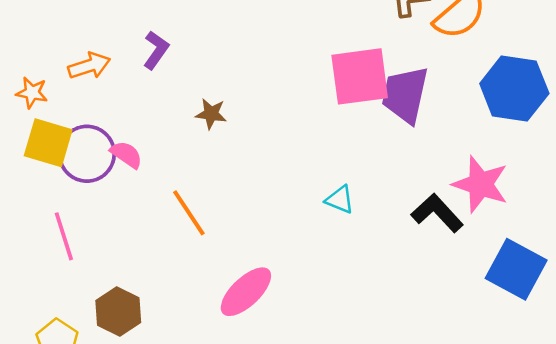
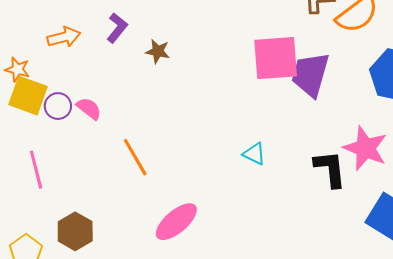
orange star: (32, 93) -> (17, 69), moved
brown star: (211, 114) -> (158, 51), moved
purple circle: (87, 154) -> (58, 106), size x0.6
black L-shape: (437, 213) -> (330, 169), turned 33

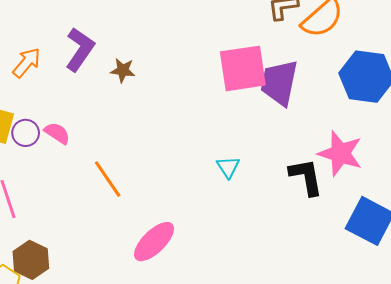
purple L-shape: (117, 28) -> (80, 49), size x1.4
orange arrow: (64, 37) -> (27, 63), turned -32
cyan triangle: (254, 154) -> (228, 167), turned 35
brown hexagon: (75, 231) -> (31, 260), moved

